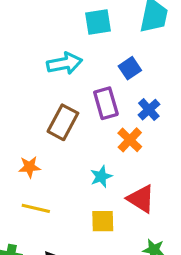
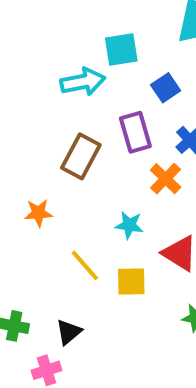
cyan square: (98, 22) -> (121, 49), moved
cyan star: (101, 177) -> (129, 225), turned 30
yellow line: (36, 208) -> (85, 265), moved, turned 36

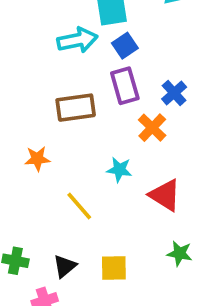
blue square: (166, 88) -> (125, 46), moved
brown rectangle: (81, 156) -> (76, 108), turned 54
yellow square: (131, 282) -> (114, 268), moved

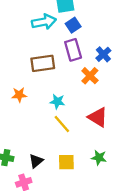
cyan star: (119, 170) -> (57, 102), moved
yellow line: (79, 206) -> (62, 124), moved
green star: (180, 253) -> (99, 158), moved

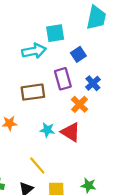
blue square: (73, 25) -> (78, 54), moved
red triangle: (98, 117) -> (71, 132), moved
yellow line: (62, 124) -> (37, 165), moved

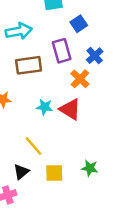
cyan arrow: (34, 51) -> (19, 31), moved

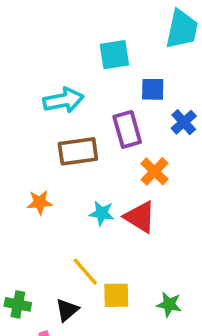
blue square: (79, 24) -> (153, 89), turned 35
blue cross: (95, 56) -> (184, 122), moved
yellow square: (54, 173) -> (116, 295), moved

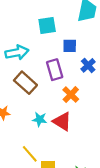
brown rectangle: (78, 151) -> (25, 83), turned 50

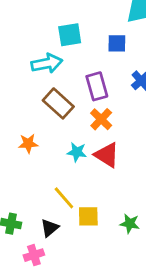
cyan square: (47, 25) -> (70, 35), moved
blue square: (70, 46) -> (117, 43), moved
orange cross: (71, 95) -> (101, 119), moved

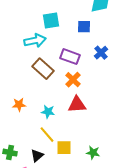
purple rectangle: (97, 86) -> (70, 57), turned -54
orange star: (28, 143) -> (19, 105), moved
cyan star: (77, 152) -> (48, 112), moved
red triangle: (107, 155) -> (77, 105), turned -36

